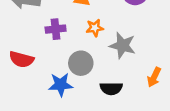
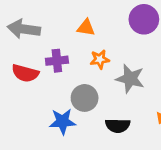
red semicircle: (21, 59) -> (25, 73), moved

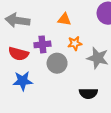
gray circle: (85, 98) -> (57, 63), moved
blue star: (62, 121) -> (23, 81), moved

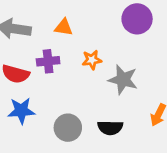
orange triangle: (64, 19) -> (64, 27), moved
gray circle: (57, 63) -> (68, 128), moved

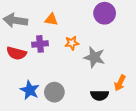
blue star: (21, 111) -> (30, 90), moved, turned 30
black semicircle: (110, 128) -> (99, 95), moved

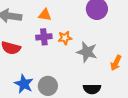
purple cross: (40, 44) -> (44, 37), moved
orange arrow: (120, 83) -> (116, 63), moved

